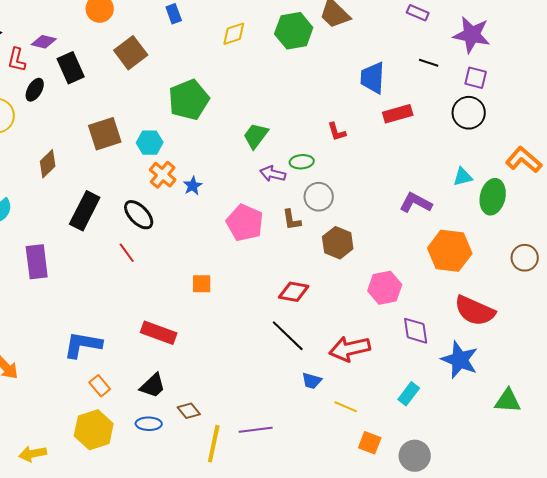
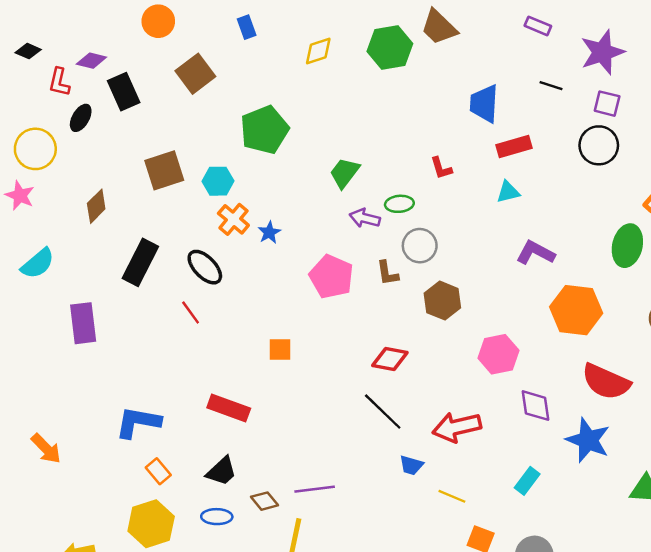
purple star: (472, 35) -> (602, 52), turned -30
cyan triangle: (463, 177) -> (508, 192), moved
purple line: (256, 430) -> (315, 489), moved

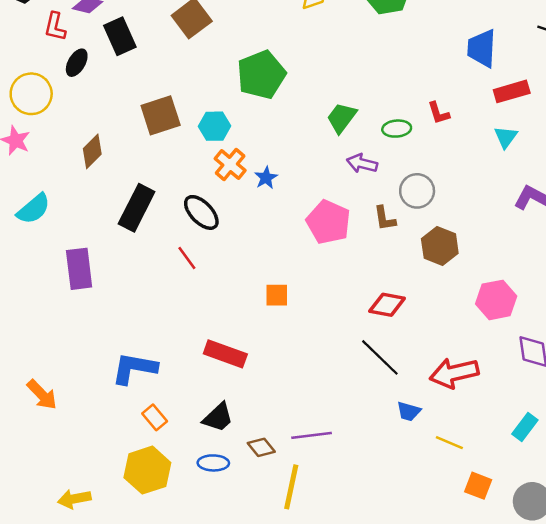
cyan triangle: (508, 192) -> (506, 137), turned -40
green ellipse: (399, 204) -> (397, 129), moved

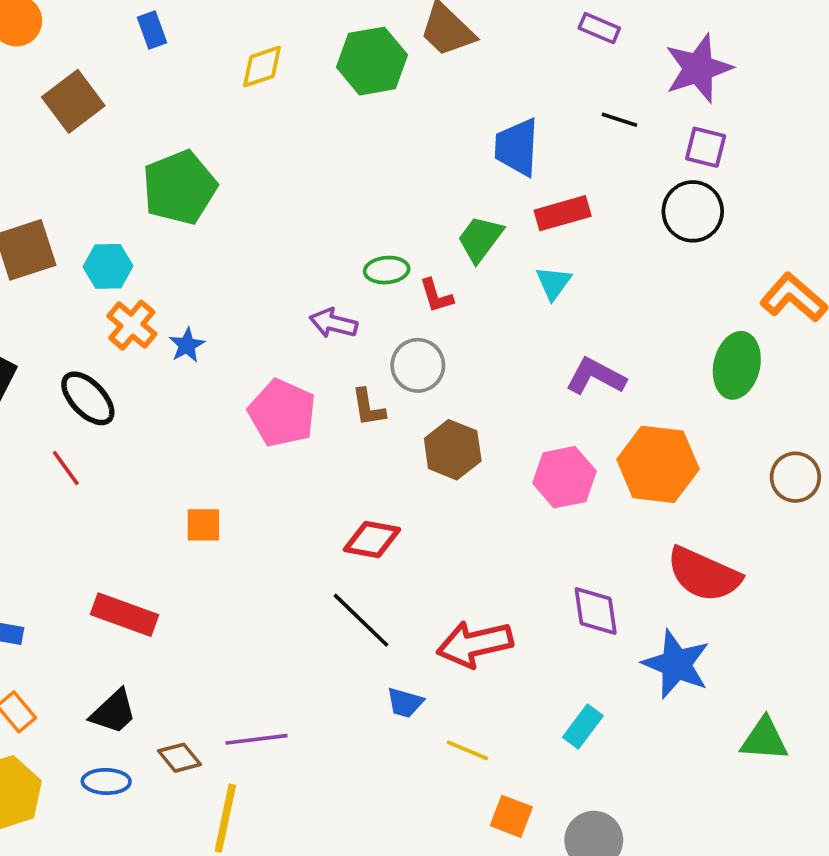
red L-shape: (439, 113) -> (436, 296), moved
green trapezoid: (342, 118) -> (480, 239), moved
pink hexagon: (496, 300) -> (564, 477), moved

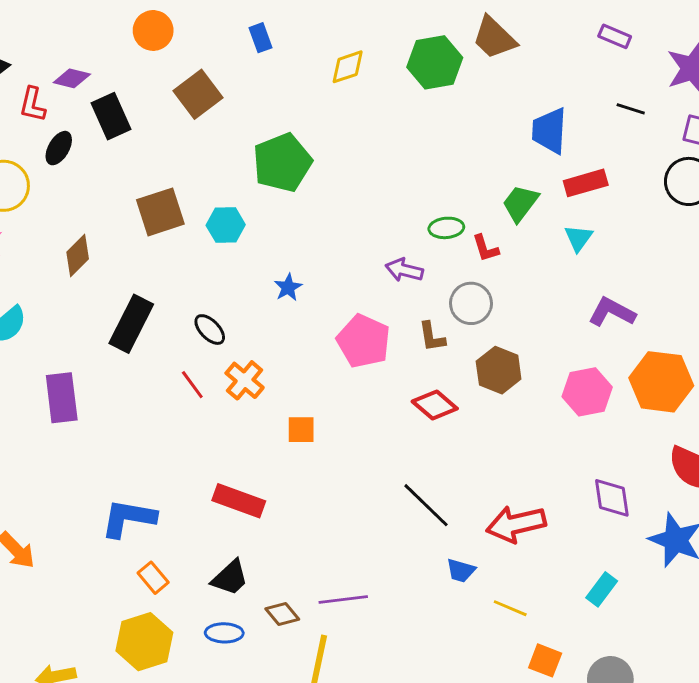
orange cross: (132, 325) -> (245, 380), moved
black ellipse: (88, 398) -> (210, 330), size x0.7
red diamond: (372, 540) -> (435, 405), moved, turned 30

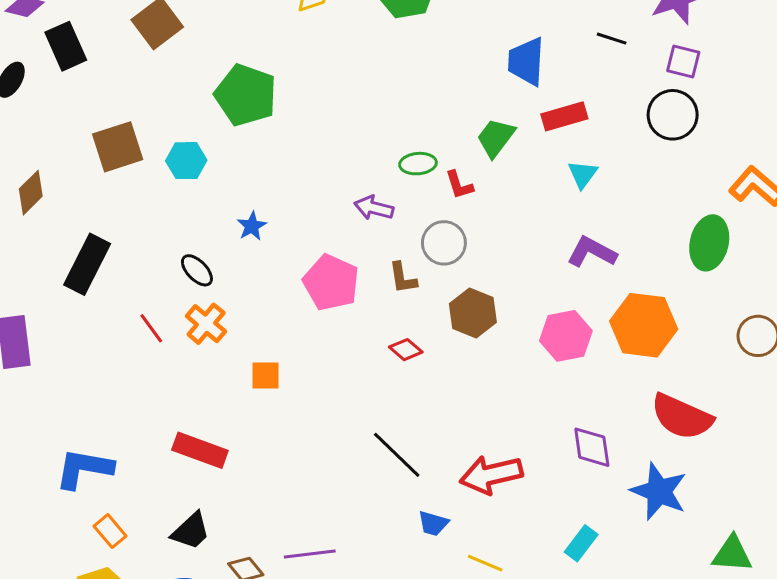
green pentagon: (282, 163) -> (246, 95), turned -30
cyan triangle: (578, 238) -> (583, 174), moved
black ellipse: (210, 330) -> (197, 270), moved
red diamond: (435, 405) -> (406, 350), size x0.7

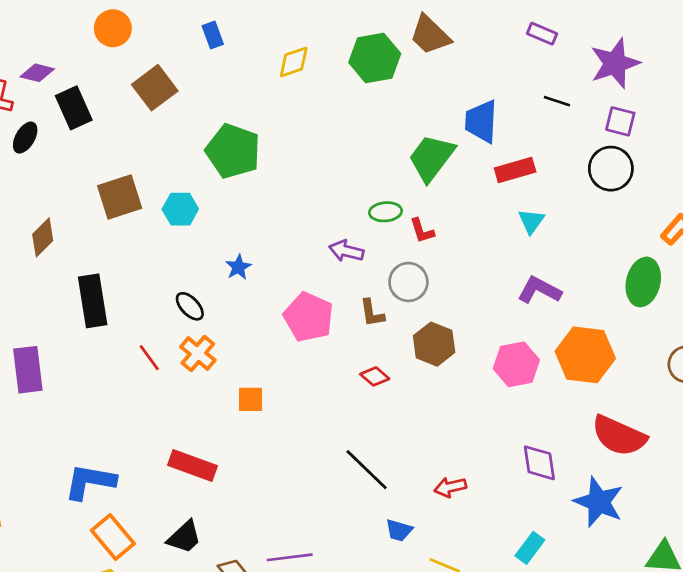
green trapezoid: (496, 138) -> (431, 158), moved, size x1.4
black rectangle: (87, 264) -> (93, 301), turned -36
red arrow: (491, 475) -> (450, 487), size x0.6
orange rectangle: (110, 531) -> (113, 537), size x1.5

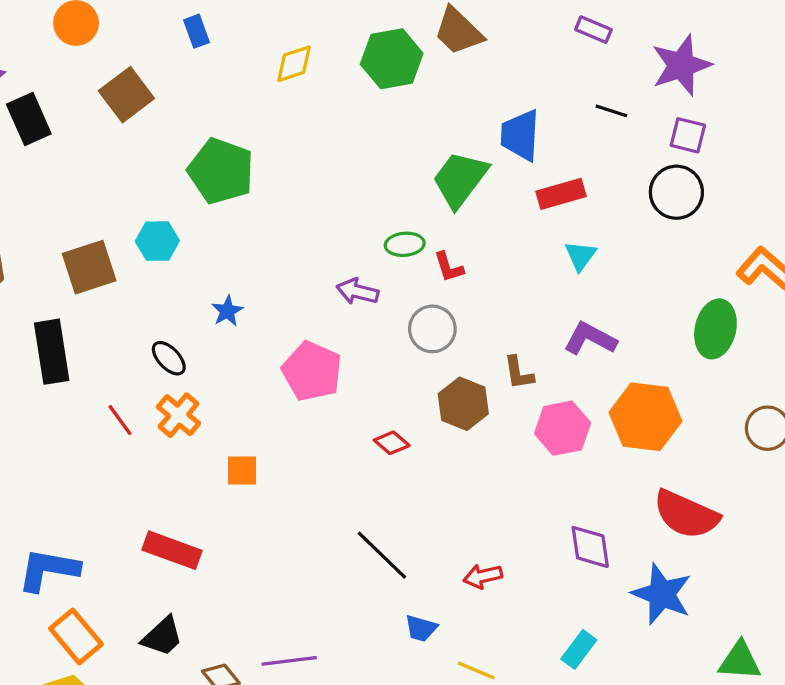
brown square: (120, 197) -> (89, 267), moved
brown L-shape: (372, 313) -> (519, 373), moved

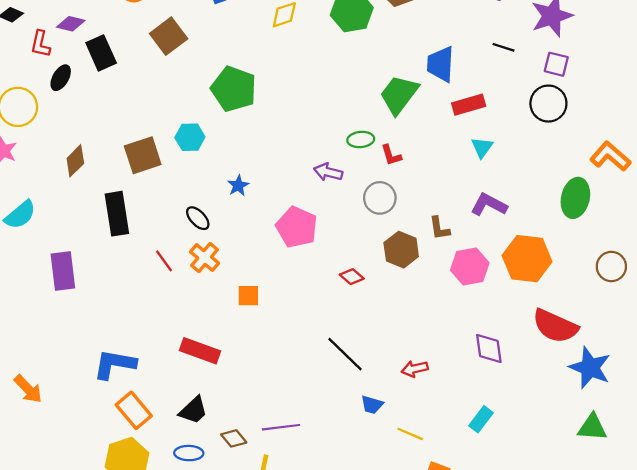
blue star: (662, 594) -> (590, 368), moved

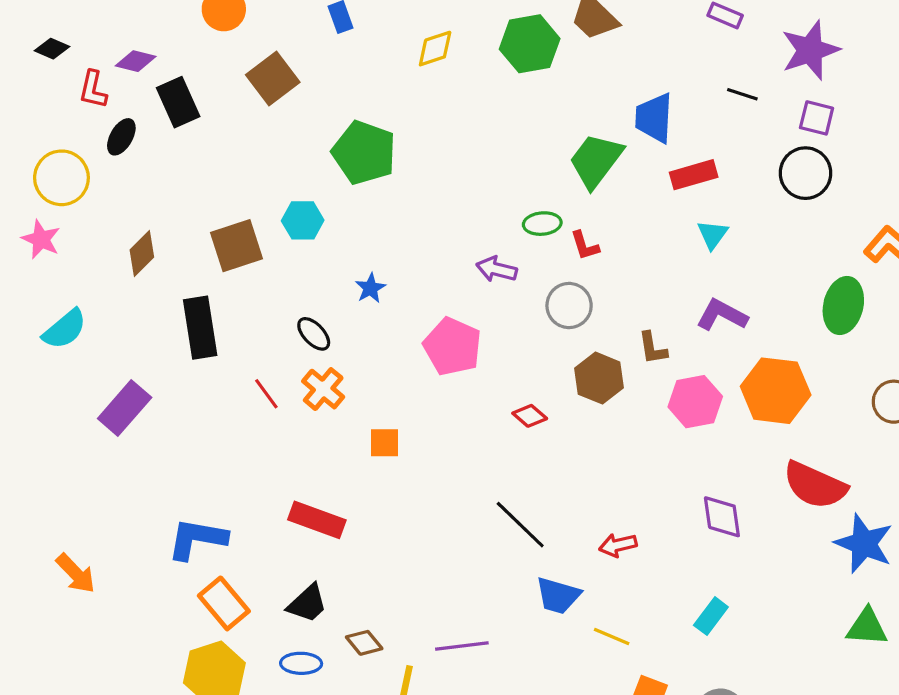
purple rectangle: (63, 271) -> (125, 408), turned 48
blue trapezoid: (372, 405) -> (558, 596), size x1.4
purple line: (281, 427) -> (462, 646), moved

